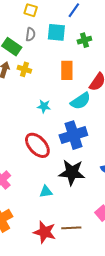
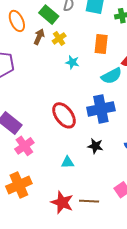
yellow cross: (24, 69) -> (59, 38), turned 32
cyan star: (44, 106) -> (72, 62), moved
black star: (72, 172) -> (95, 146), size x0.6

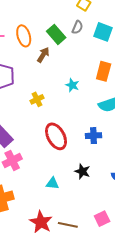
yellow cross: (59, 38) -> (37, 99), moved
blue cross: (101, 109) -> (93, 136), size x0.6

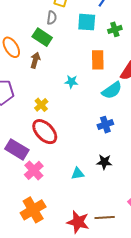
gray semicircle: (77, 27) -> (52, 18), moved
red ellipse: (56, 136) -> (45, 132), moved
cyan triangle: (52, 183) -> (78, 174), moved

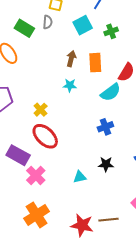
cyan square: (87, 22) -> (83, 25), turned -30
green rectangle: (42, 37) -> (24, 28), moved
brown arrow: (35, 60) -> (71, 59), moved

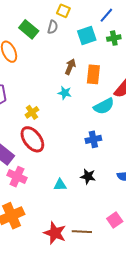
green cross: (111, 31) -> (114, 38), moved
pink cross: (36, 175) -> (17, 177), turned -30

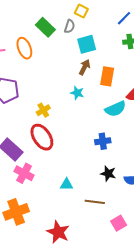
cyan square: (87, 35) -> (87, 44), moved
black star: (88, 176) -> (108, 174), moved
brown line: (82, 232) -> (95, 202), moved

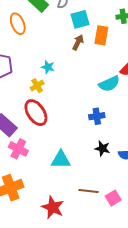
orange rectangle: (107, 76) -> (101, 35), moved
cyan star: (77, 93) -> (48, 67), moved
cyan triangle: (67, 184) -> (61, 160), size x1.5
brown line: (95, 202) -> (89, 191), moved

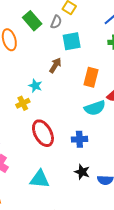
orange rectangle: (101, 35) -> (91, 77), moved
brown arrow: (78, 42) -> (55, 65), moved
red ellipse: (36, 113) -> (43, 133), moved

